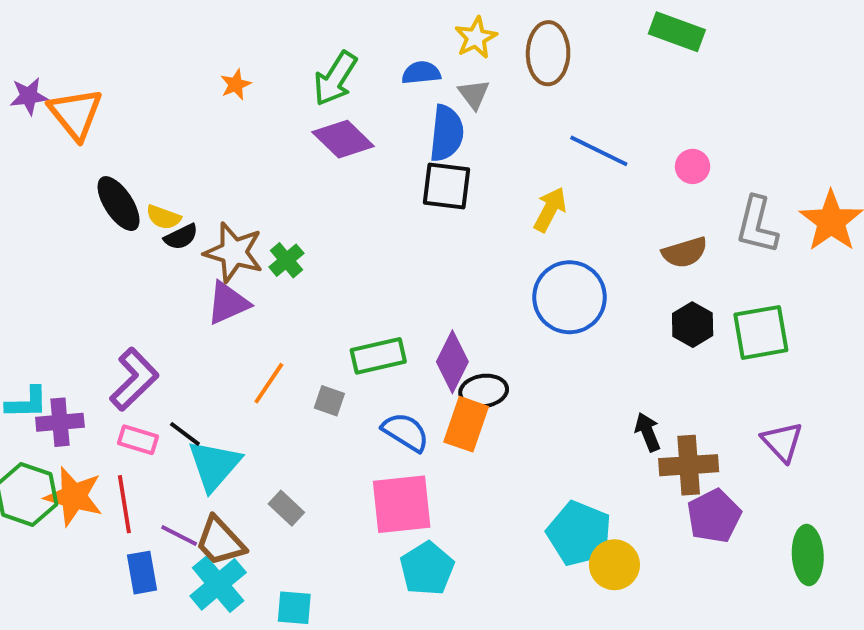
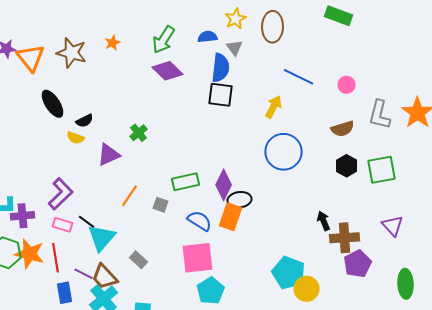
yellow semicircle: (163, 217) -> (76, 138), moved
brown star: (234, 252) -> (72, 53), moved

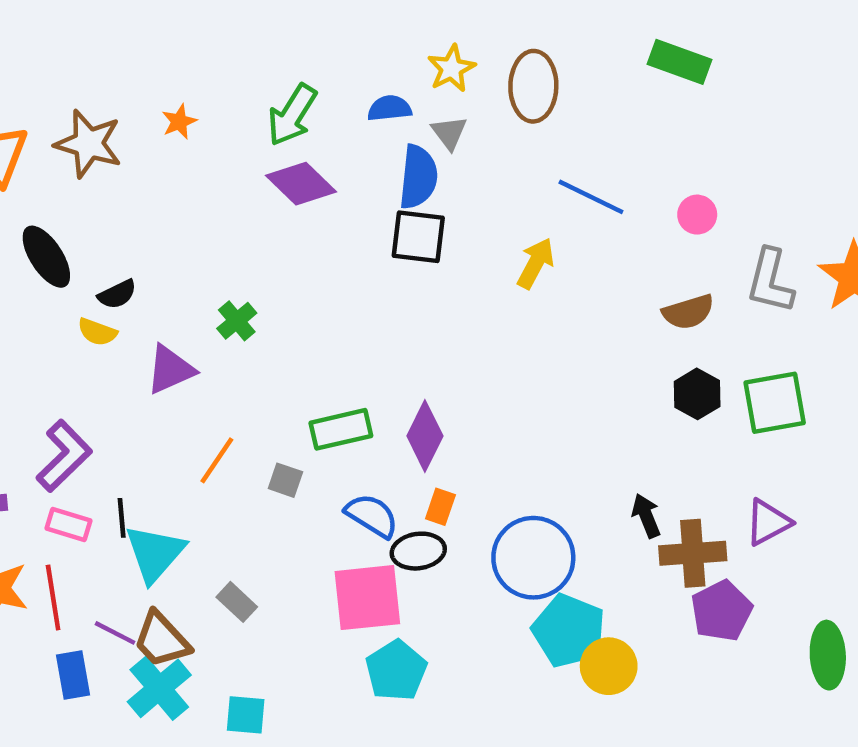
blue circle: (284, 152) -> (533, 558), moved
black ellipse: (240, 200) -> (418, 551), moved
orange rectangle: (230, 217) -> (440, 507), size x0.6
black line: (86, 222) -> (122, 518), turned 48
purple triangle: (392, 226) -> (768, 522), moved, turned 45

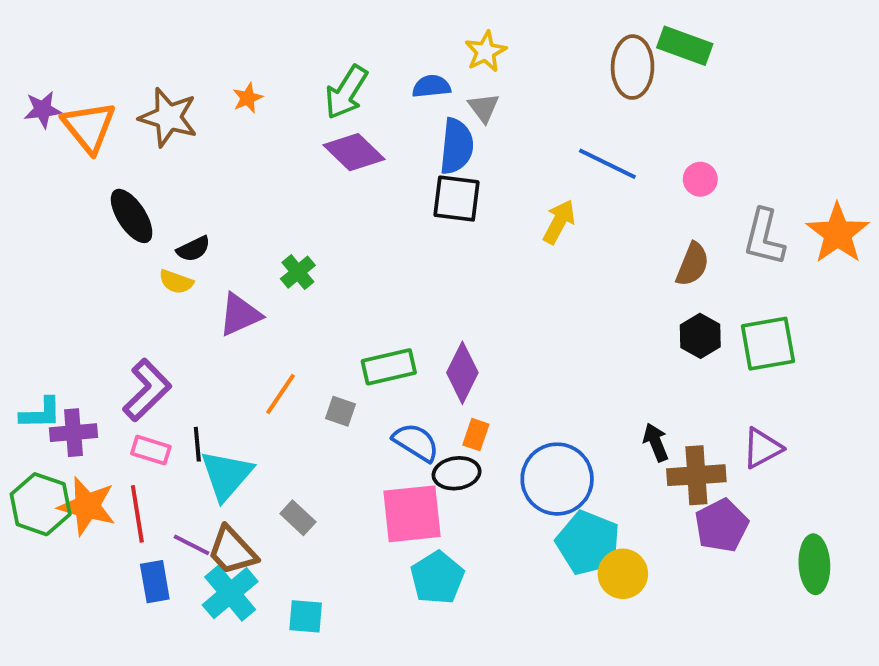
brown ellipse: (533, 86) -> (633, 67), moved
brown semicircle: (688, 312) -> (693, 264), turned -51

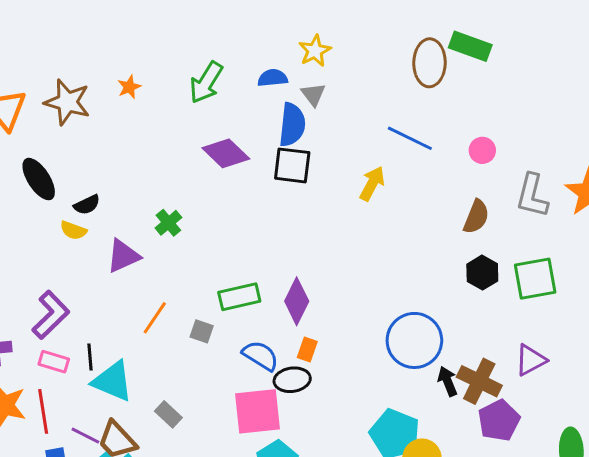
purple diamond: (354, 152) -> (226, 153), moved
black arrow: (656, 442) -> (448, 381), moved
cyan triangle: (226, 475) -> (113, 381), turned -48
brown cross: (696, 475) -> (479, 381), turned 30
blue circle: (557, 479) -> (414, 340), moved

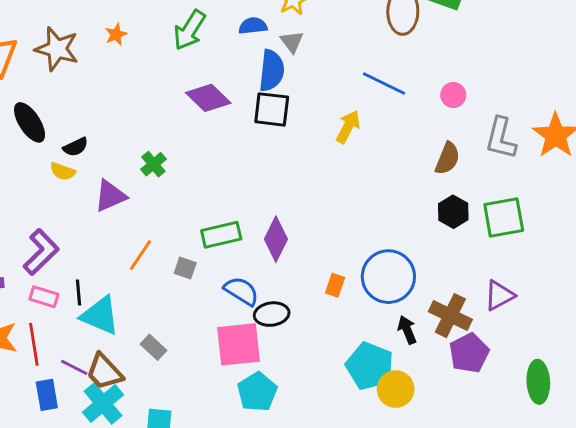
orange rectangle: (307, 350) -> (335, 285), moved
black arrow: (448, 381) -> (407, 330), moved

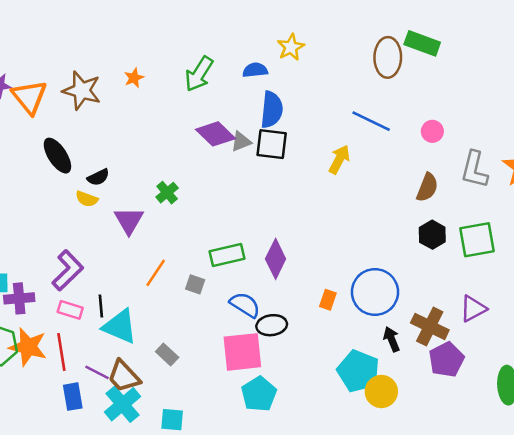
gray triangle: (292, 42) -> (241, 142), moved, turned 45
purple triangle: (110, 196) -> (129, 221), turned -36

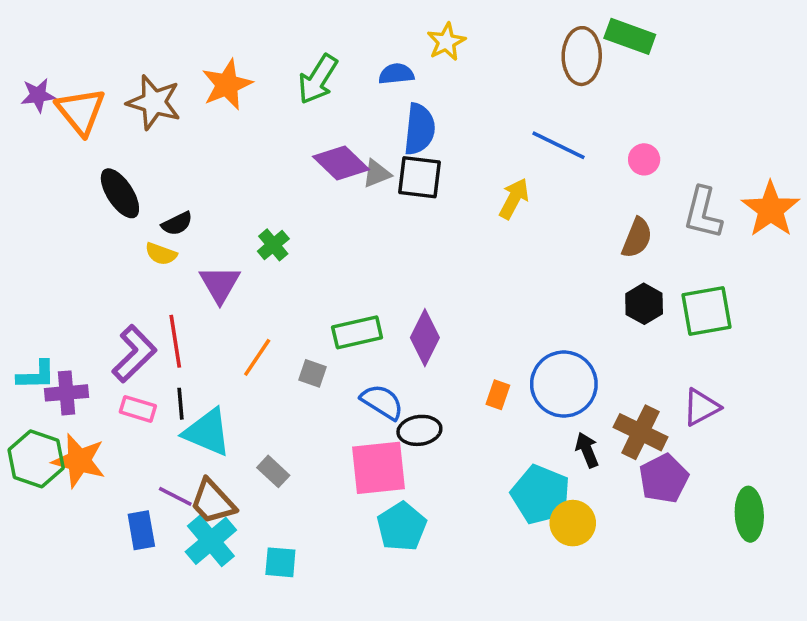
orange star: (134, 78) -> (227, 85), size x1.8
red line: (61, 352) -> (175, 341), moved

